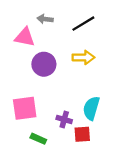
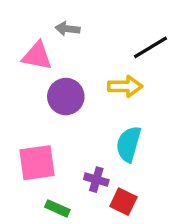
black line: (83, 24) -> (151, 47), moved
cyan semicircle: (91, 108) -> (129, 144), moved
red square: (82, 134) -> (123, 202), turned 30

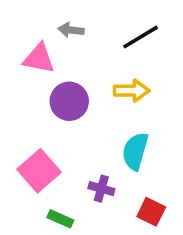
black line: (151, 47) -> (141, 37), moved
pink square: (37, 163) -> (39, 171), turned -33
red square: (123, 202) -> (151, 212), moved

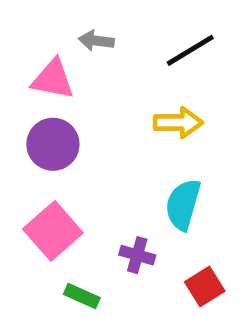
purple circle: (69, 101) -> (53, 144), moved
red square: (151, 212) -> (205, 286), turned 32

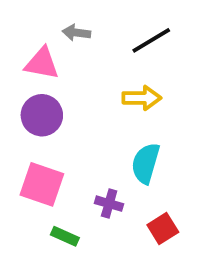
pink square: (53, 231) -> (42, 184), turned -30

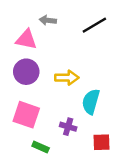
yellow arrow: (142, 98) -> (67, 78), moved
red square: (163, 229) -> (102, 142), turned 30

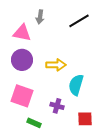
gray arrow: (48, 20) -> (40, 17), turned -88

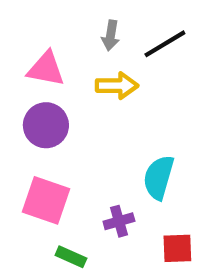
gray arrow: (40, 17) -> (111, 35), moved
yellow arrow: (56, 65) -> (117, 86), moved
purple cross: (57, 106) -> (119, 221), turned -32

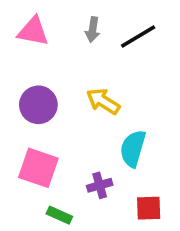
pink triangle: (46, 69) -> (33, 31), moved
yellow arrow: (117, 86) -> (103, 101), moved, turned -148

